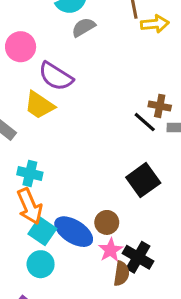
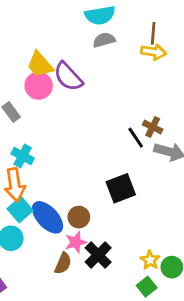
yellow arrow: (155, 24) -> (154, 52), moved
pink circle: (21, 47) -> (39, 86), moved
yellow trapezoid: (39, 105) -> (40, 64), moved
brown semicircle: (121, 274) -> (63, 263), moved

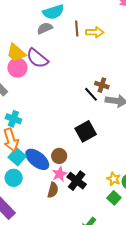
brown line: (153, 33) -> (77, 29), moved
gray semicircle: (104, 40) -> (45, 28), moved

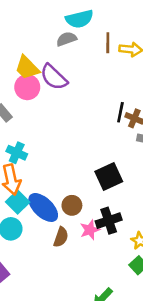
black line: (91, 94) -> (120, 112), moved, turned 49
pink star: (60, 174) -> (90, 230), moved
black cross: (77, 181) -> (109, 221), moved, turned 30
brown semicircle: (53, 190) -> (61, 237), moved

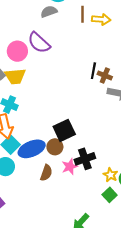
yellow trapezoid: (27, 68) -> (15, 76), moved, turned -50
black square: (109, 176) -> (64, 130), moved
blue ellipse: (43, 207) -> (32, 149), turned -65

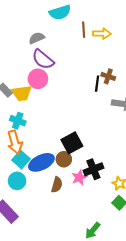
gray semicircle: (49, 12) -> (37, 38), moved
pink circle: (17, 51) -> (38, 79), moved
brown cross: (105, 75) -> (108, 76), moved

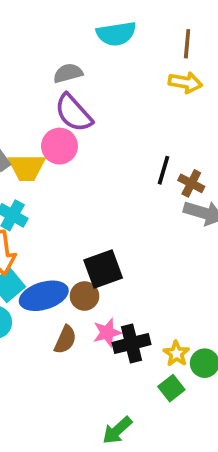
brown line: (84, 30) -> (187, 44), moved
brown cross: (108, 76) -> (191, 183), moved
black cross: (93, 169) -> (131, 343), moved

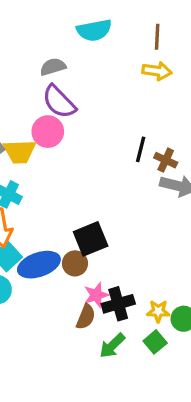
brown semicircle: (65, 340) -> (86, 317), moved
yellow star: (176, 354) -> (158, 311), turned -30
green arrow: (117, 430) -> (112, 346), moved

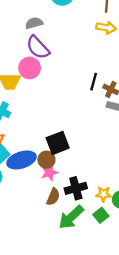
pink star: (96, 295) -> (49, 173), moved
green arrow: (112, 346) -> (71, 217), size x1.4

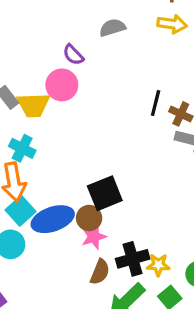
gray semicircle: (34, 23) -> (112, 28), moved
purple semicircle: (38, 47) -> (73, 55), size x0.6
yellow star: (103, 194) -> (158, 265), moved

